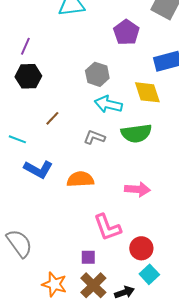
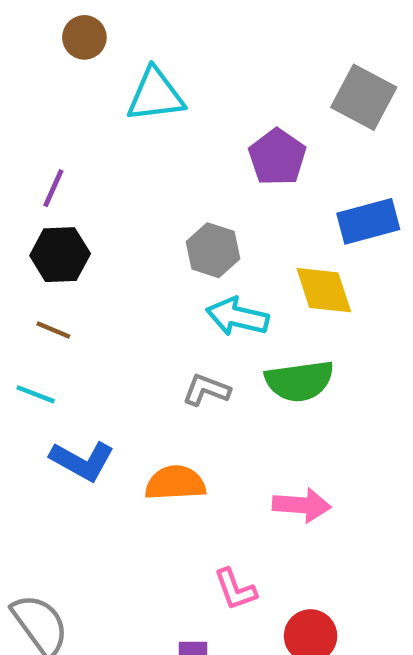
brown line: (52, 118) -> (53, 330), moved, turned 70
pink L-shape: (107, 227) -> (235, 589), size x0.7

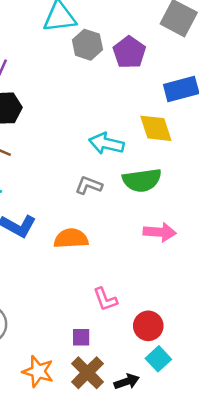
gray hexagon: (213, 250) -> (87, 45), moved
pink arrow: (302, 505) -> (160, 232), moved

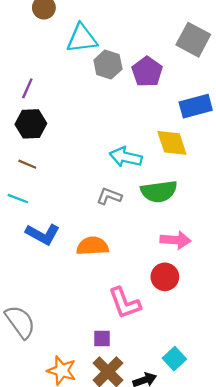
pink L-shape: (105, 299) -> (125, 303), size x1.4
red circle: (148, 326) -> (165, 277), moved

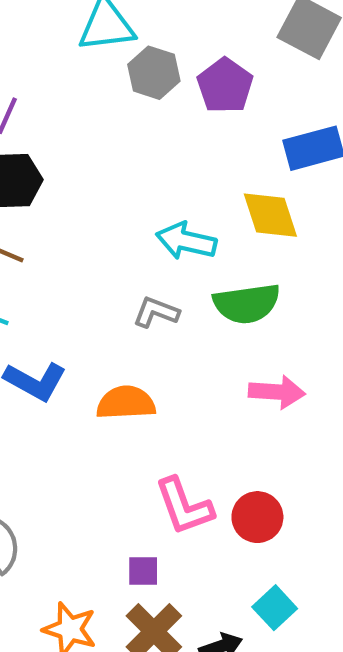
red circle: (165, 277) -> (257, 517), moved

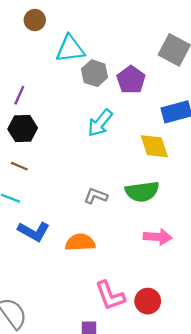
cyan arrow: (186, 241) -> (100, 123), moved, turned -64

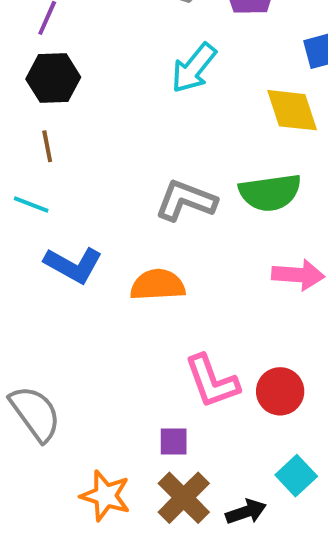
brown line: (19, 166) -> (47, 146), turned 56
gray L-shape: (96, 196) -> (186, 201), size x1.4

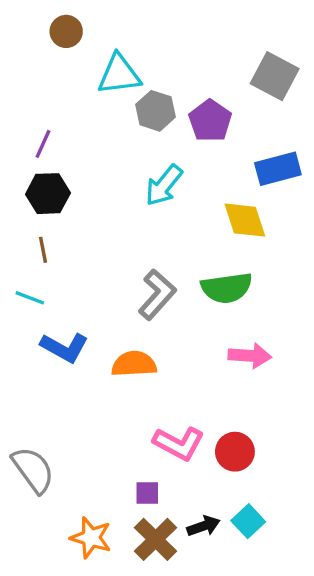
gray L-shape: (186, 201) -> (157, 294), turned 111
pink L-shape: (212, 381) -> (179, 443), turned -42
black arrow: (246, 512) -> (203, 526), moved

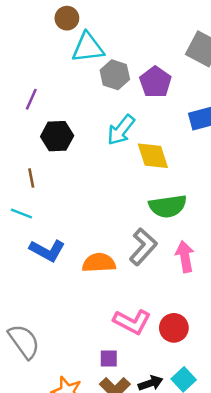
brown circle: (66, 31) -> (67, 18), moved
black hexagon: (48, 194) -> (57, 136), moved
yellow diamond: (245, 220) -> (153, 156), moved
gray L-shape: (157, 294) -> (143, 247), moved
pink arrow: (250, 356) -> (185, 257), turned -104

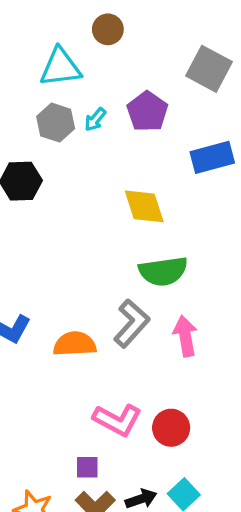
brown circle: (67, 18) -> (108, 29), moved
gray hexagon: (115, 75) -> (56, 123), moved
cyan arrow: (121, 130) -> (95, 119), moved, size x0.6

